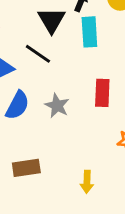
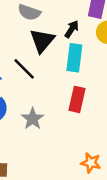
red rectangle: (102, 93) -> (77, 99), moved

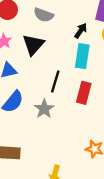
black triangle: (42, 41) -> (33, 45), moved
black line: (24, 69) -> (55, 82), moved, turned 60

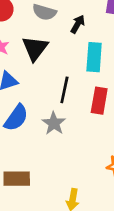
black arrow: (81, 31) -> (78, 24), moved

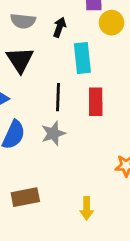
gray star: (54, 123) -> (53, 133), turned 30

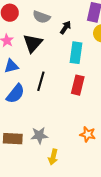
black line: (58, 97) -> (41, 81), moved
gray star: (53, 133) -> (39, 135), moved

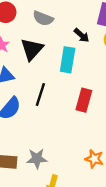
black arrow: (66, 28) -> (82, 35), moved, turned 96
cyan rectangle: (76, 53) -> (68, 60), moved

